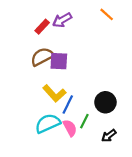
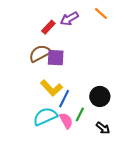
purple arrow: (62, 20) -> (69, 19), moved
red rectangle: (42, 27) -> (48, 27), moved
black arrow: (109, 136) -> (103, 128), turned -104

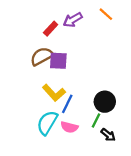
green line: (80, 114) -> (96, 120), moved
cyan semicircle: (45, 116) -> (47, 123), turned -35
pink semicircle: (66, 121) -> (69, 127), turned 133

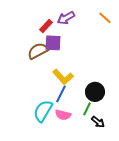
orange line: (106, 14) -> (105, 18), moved
purple square: (58, 61) -> (53, 43), moved
yellow L-shape: (54, 93) -> (63, 77), moved

